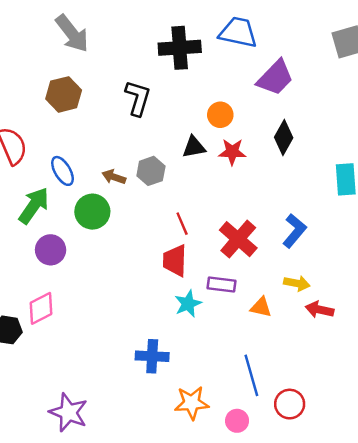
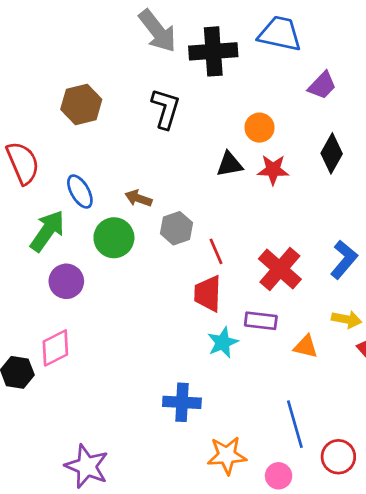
gray arrow: (72, 33) -> (157, 31), moved
purple trapezoid: (275, 78) -> (322, 85), size x0.7
gray hexagon: (151, 171) -> (177, 228), moved

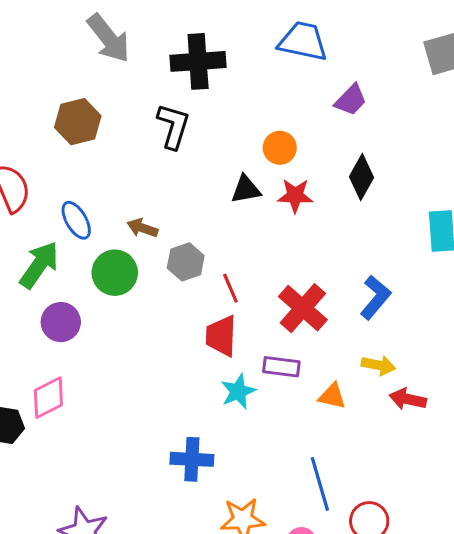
gray arrow: (157, 31) -> (109, 38), moved
black cross: (213, 51) -> (198, 61), moved

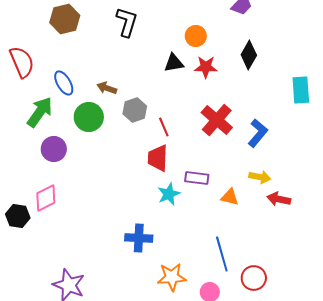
red cross: (303, 308) -> (217, 120), moved

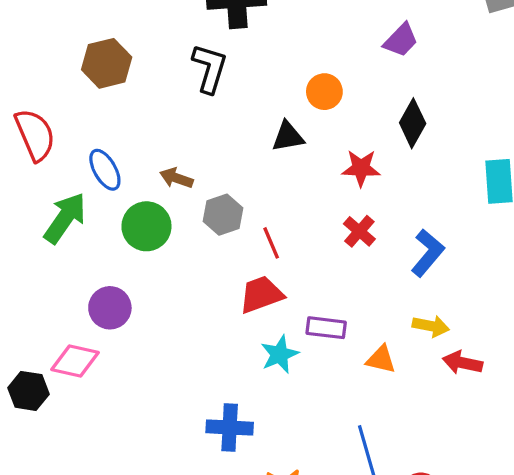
red star: (206, 67) -> (361, 168), moved
red cross: (217, 120) -> (359, 231), size x0.6
purple circle: (54, 149) -> (110, 308), moved
red trapezoid: (158, 158) -> (261, 294), turned 68
pink diamond: (46, 198) -> (75, 361), turned 40

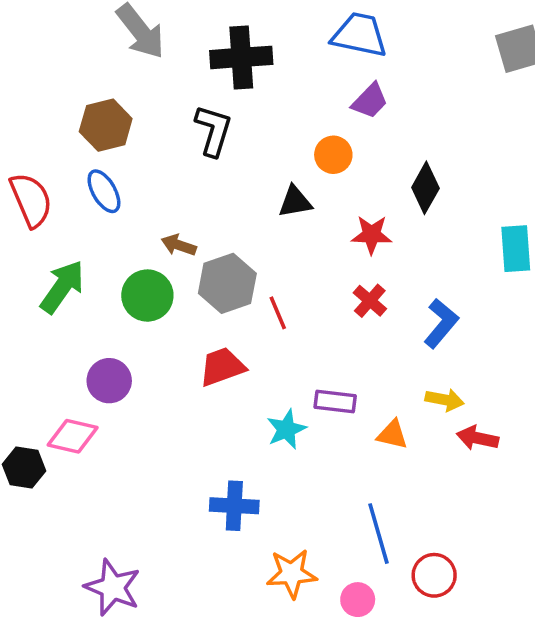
purple trapezoid: (401, 40) -> (370, 101), moved
blue ellipse: (105, 170) -> (104, 191), moved
gray hexagon: (223, 215) -> (227, 283), size x1.4
red trapezoid: (261, 294) -> (222, 367), moved

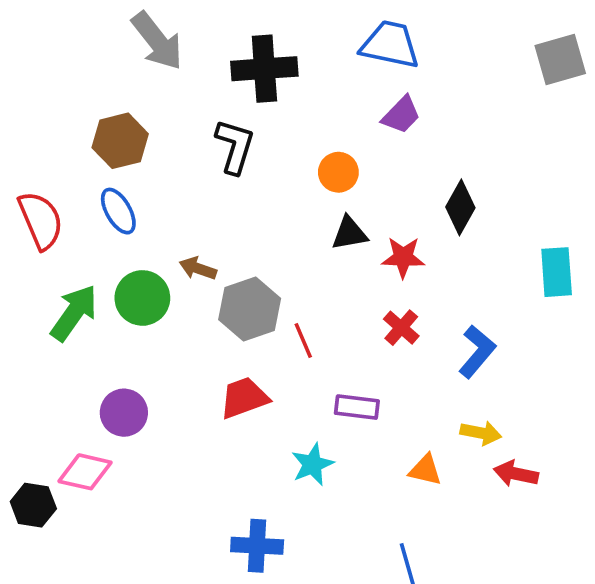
orange circle: (333, 155) -> (338, 172), moved
black triangle: (295, 202) -> (349, 233), moved
green circle: (147, 296) -> (142, 298), moved
purple rectangle: (335, 402) -> (357, 407), moved

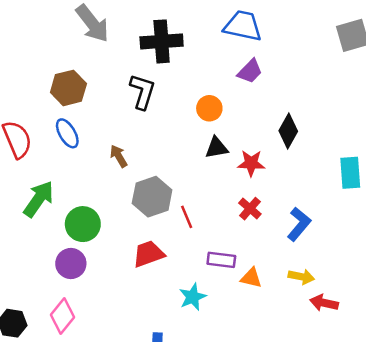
brown arrow: (198, 268) -> (119, 156), moved, turned 40
green circle: (142, 298) -> (83, 224), moved
orange triangle: (425, 470) -> (251, 278), moved
pink diamond: (85, 472) -> (63, 316), moved, turned -64

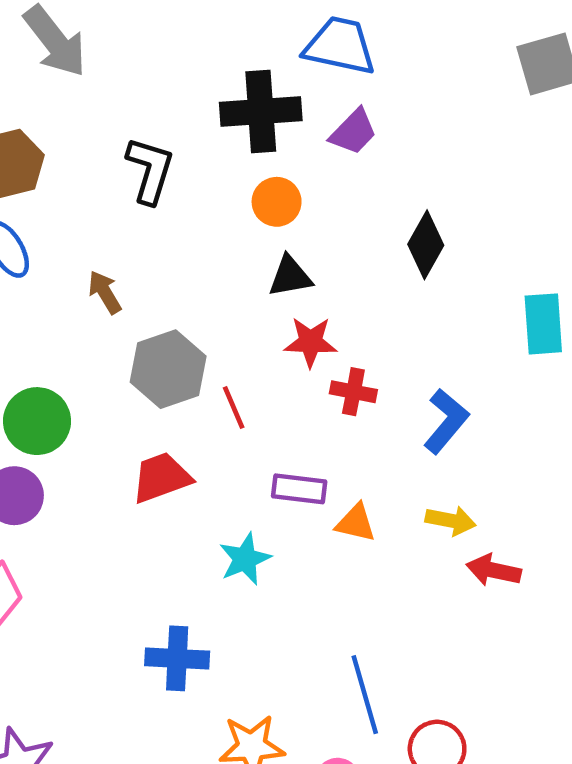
black cross: (162, 41) -> (261, 111), moved
red star: (251, 163) -> (310, 342), moved
red cross: (250, 209) -> (353, 392), turned -30

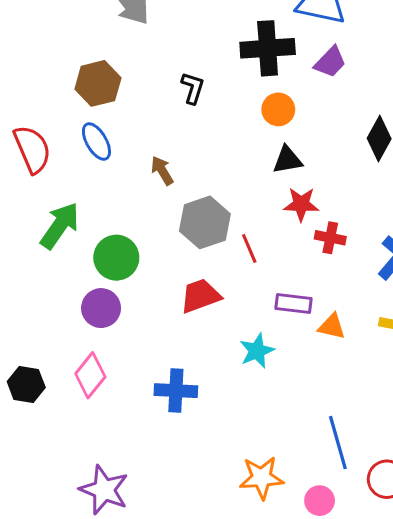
black L-shape: (150, 170) -> (193, 88), size x0.7
blue cross: (177, 658) -> (176, 391), moved

